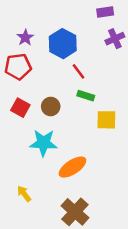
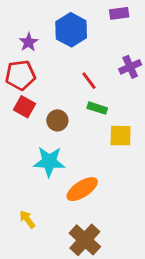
purple cross: (115, 39) -> (130, 67), moved
blue hexagon: (63, 44) -> (71, 30), moved
red square: (20, 108) -> (24, 107), moved

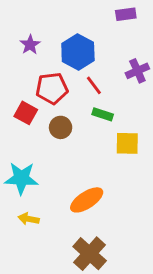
blue hexagon: (71, 30) -> (78, 52), moved
red pentagon: (20, 75) -> (52, 88), moved
cyan star: (49, 162) -> (21, 178), moved
yellow arrow: (27, 219) -> (29, 219), moved, turned -42

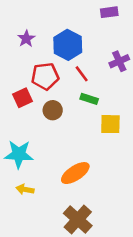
red square: (26, 113) -> (23, 98), turned 36

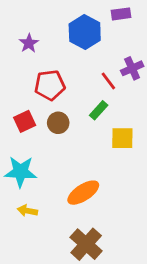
blue hexagon: (68, 45) -> (85, 32), moved
red line: (82, 74) -> (108, 81), moved
red square: (23, 98) -> (25, 121), moved
green rectangle: (89, 99) -> (99, 110), turned -66

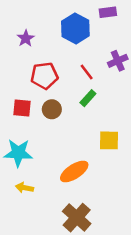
red line: (108, 81) -> (87, 72), moved
red square: (25, 121) -> (22, 108), turned 30
yellow square: (122, 138) -> (109, 140), moved

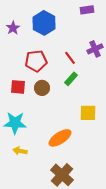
blue hexagon: (75, 28) -> (44, 23), moved
purple star: (26, 38) -> (13, 28), moved

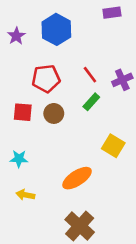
purple cross: (95, 49) -> (122, 80), moved
yellow square: (88, 113) -> (113, 146), turned 30
cyan star: (15, 123) -> (19, 159), size x0.6

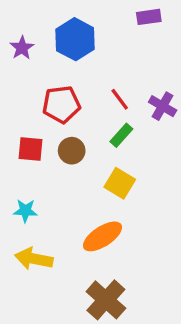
purple cross: (122, 80) -> (163, 106), turned -36
yellow square: (113, 146) -> (120, 183), moved
yellow arrow: (25, 195) -> (34, 259), size x1.5

